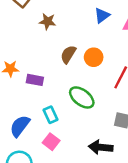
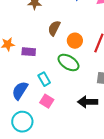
orange circle: (94, 57) -> (75, 41), moved

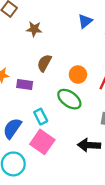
brown semicircle: (54, 28) -> (44, 63), moved
pink square: (47, 101) -> (42, 142), size x1.5

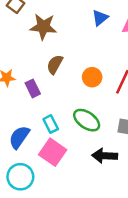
brown star: (34, 29) -> (43, 27), size x1.5
purple rectangle: (25, 85) -> (33, 88), turned 56
green ellipse: (69, 99) -> (87, 120), moved

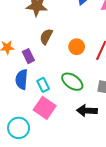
blue semicircle: (19, 137) -> (22, 79), moved, turned -30

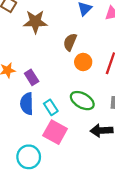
brown semicircle: (46, 36) -> (70, 42), moved

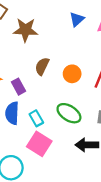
brown semicircle: (70, 42) -> (42, 66), moved

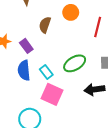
orange circle: (72, 74) -> (71, 12), moved
green ellipse: (69, 113) -> (75, 63), turned -55

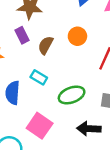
purple rectangle: (26, 46) -> (22, 35), moved
cyan rectangle: (46, 72) -> (39, 77), moved, turned -32

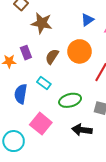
purple rectangle: (22, 35) -> (26, 53), moved
orange circle: (77, 36) -> (79, 51), size x1.5

